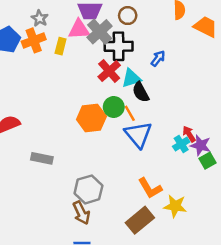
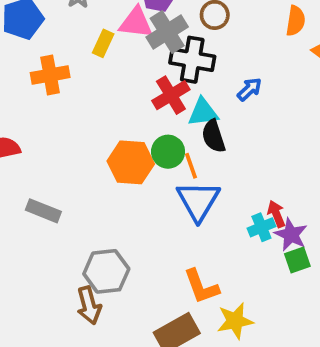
orange cross: (34, 40) -> (50, 75), moved
yellow star: (175, 206) -> (235, 321), turned -30

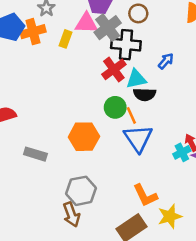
orange cross: (50, 75) -> (33, 32), moved
black semicircle: (213, 136) -> (145, 94), turned -65
orange hexagon: (131, 162) -> (84, 137), moved

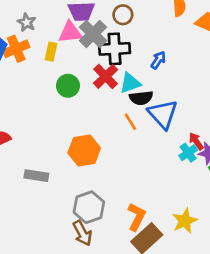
green circle: (115, 107) -> (68, 86), moved
blue triangle: (138, 138) -> (163, 114), moved
orange L-shape: (145, 195) -> (136, 217), moved, turned -120

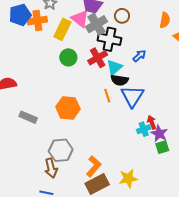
pink triangle: (70, 32) -> (80, 19), turned 30
yellow rectangle: (51, 52) -> (62, 29), size x1.5
cyan triangle: (130, 83) -> (114, 67), turned -36

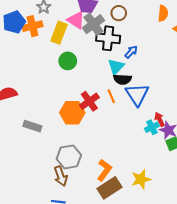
blue arrow: (139, 56) -> (131, 52), moved
red cross: (98, 58) -> (89, 101), moved

